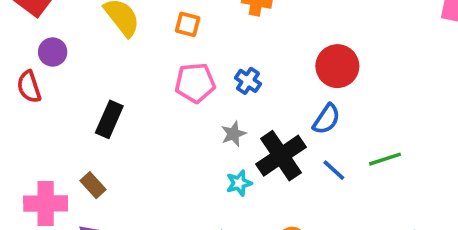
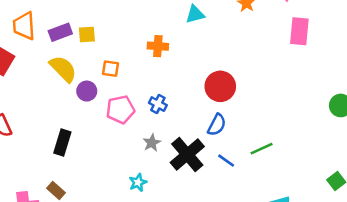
purple circle: (53, 52) -> (87, 91), moved
cyan star: (239, 183) -> (138, 182), moved

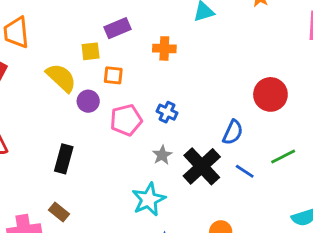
purple rectangle: (60, 32) -> (117, 28), moved
yellow square: (87, 35) -> (91, 51), moved
red circle: (220, 86) -> (270, 94), moved
cyan star: (138, 182) -> (149, 199), size x1.6

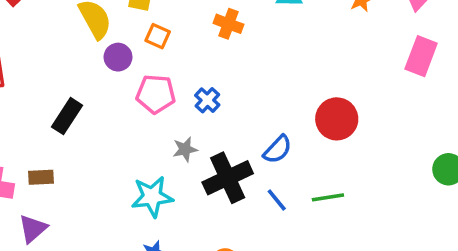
brown rectangle: (59, 212) -> (41, 177), turned -60

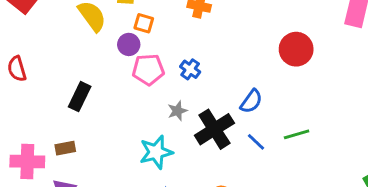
purple circle: (118, 57) -> (129, 44), moved
red circle: (337, 119) -> (296, 49), moved

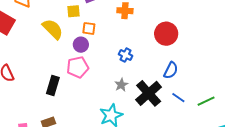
red circle: (296, 49) -> (166, 34), moved
pink pentagon: (148, 70) -> (78, 67), moved
green line: (297, 134) -> (206, 101), moved

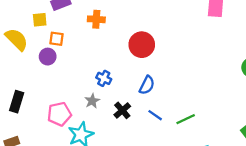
blue cross: (126, 55) -> (104, 78), moved
pink pentagon: (78, 67) -> (59, 114), moved
black cross: (149, 93) -> (122, 110), size x0.6

